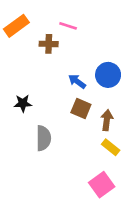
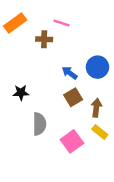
brown square: (81, 108) -> (73, 97), turned 36
pink square: (102, 185) -> (72, 141), moved

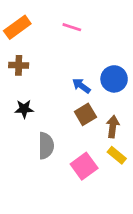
brown cross: (44, 39) -> (19, 65), moved

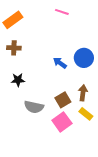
pink line: (72, 27) -> (62, 12), moved
brown square: (85, 114) -> (63, 100), moved
gray semicircle: (46, 146) -> (34, 107), turned 102

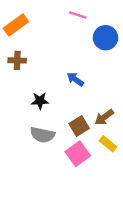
blue circle: (84, 58) -> (106, 38), moved
black star: (18, 80) -> (40, 101), moved
brown arrow: (83, 93) -> (104, 117), turned -133

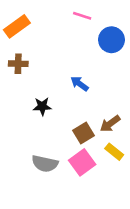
gray semicircle: (42, 135) -> (45, 164), moved

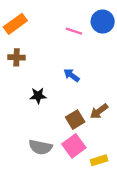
pink line: (82, 16) -> (74, 31), moved
blue circle: (111, 40) -> (103, 22), moved
yellow rectangle: (114, 152) -> (99, 160), moved, turned -56

